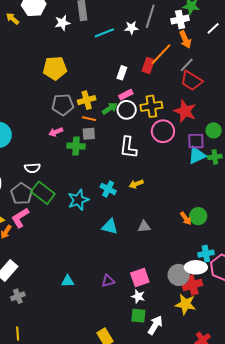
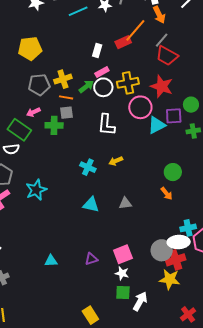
red rectangle: (148, 65) -> (123, 42), turned 49
cyan triangle: (197, 155) -> (157, 125), moved
green rectangle: (43, 193) -> (19, 130), moved
cyan star: (78, 200) -> (36, 190), moved
green circle: (198, 216) -> (173, 172), moved

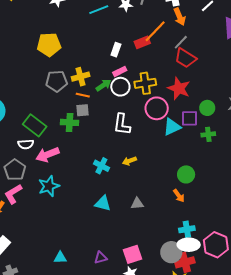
pink arrow: (33, 112) -> (47, 155), moved, size x1.6
cyan cross: (188, 228) -> (187, 229), moved

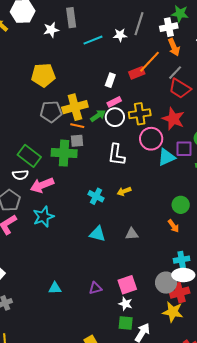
yellow cross: (81, 77) -> (75, 107), size x1.4
green cross: (70, 122) -> (64, 153), size x1.4

